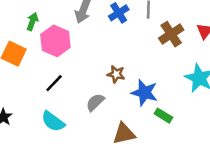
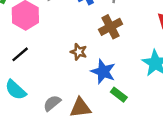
brown cross: (171, 34) -> (111, 27), moved
gray semicircle: (95, 102) -> (52, 103), moved

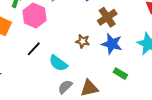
blue star: (103, 72) -> (112, 44), moved
cyan semicircle: (16, 90) -> (58, 63), moved

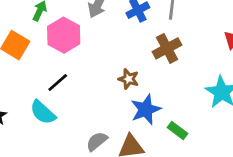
blue star: (112, 44) -> (146, 109), moved, turned 30
cyan semicircle: (58, 63) -> (43, 112), moved

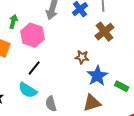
gray semicircle: (97, 141) -> (51, 104), moved, turned -56

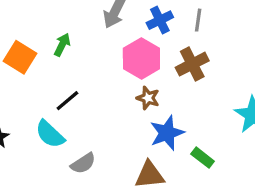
green arrow: (13, 22) -> (62, 45), moved
pink hexagon: (33, 35) -> (141, 59), moved
gray semicircle: (51, 104) -> (83, 163), turned -119

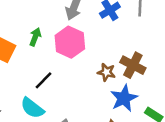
pink hexagon: (141, 59) -> (70, 42), moved
brown cross: (192, 64) -> (133, 65), moved, turned -30

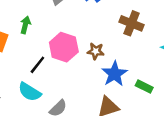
pink hexagon: (70, 42) -> (64, 47), moved
brown cross: (133, 65) -> (132, 23), moved

